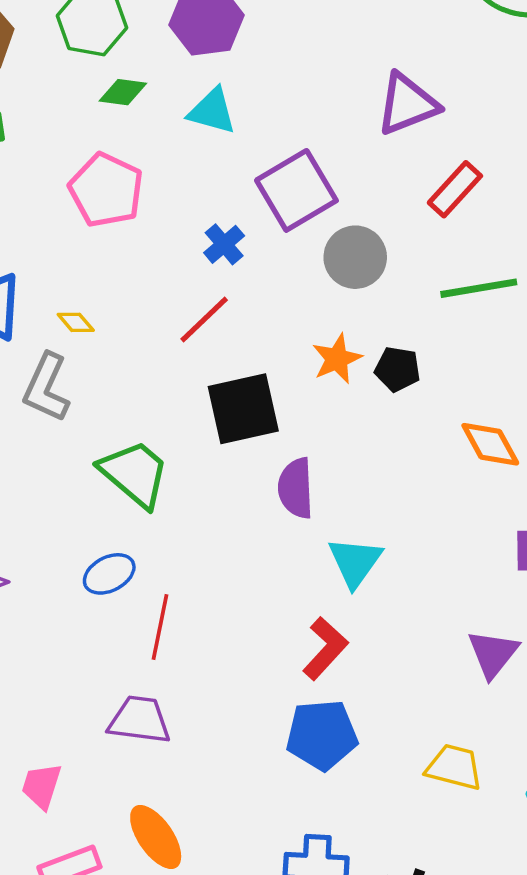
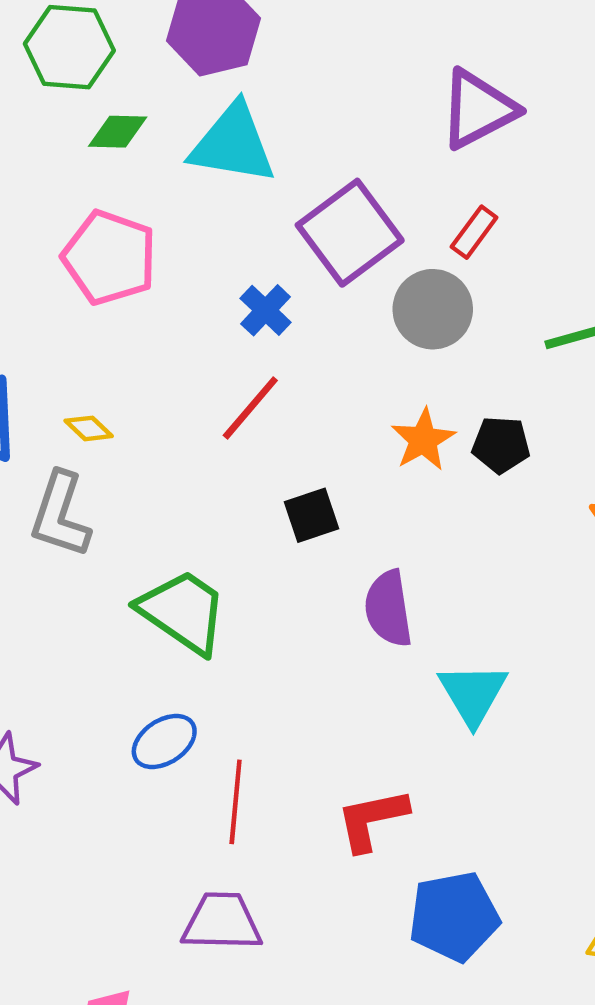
cyan triangle: (212, 111) -> (233, 144), size x1.4
red rectangle: (455, 189) -> (474, 232), moved, size x0.7
black square: (243, 409) -> (311, 515), size x0.6
red L-shape: (325, 648) -> (372, 819), moved, turned -138

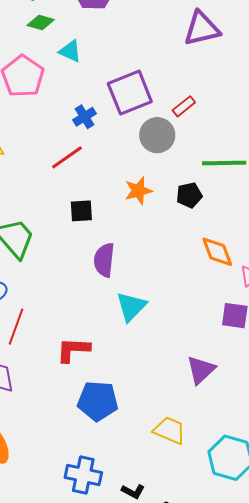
purple triangle: (478, 109) -> (202, 29), moved
cyan triangle: (233, 144) -> (70, 51), moved, size x0.6
black pentagon: (501, 445) -> (189, 195), moved, turned -30

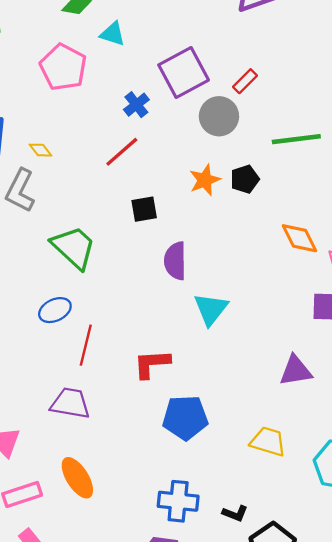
black pentagon: (189, 195) -> (245, 179), moved
purple triangle: (201, 370) -> (296, 371), turned 40

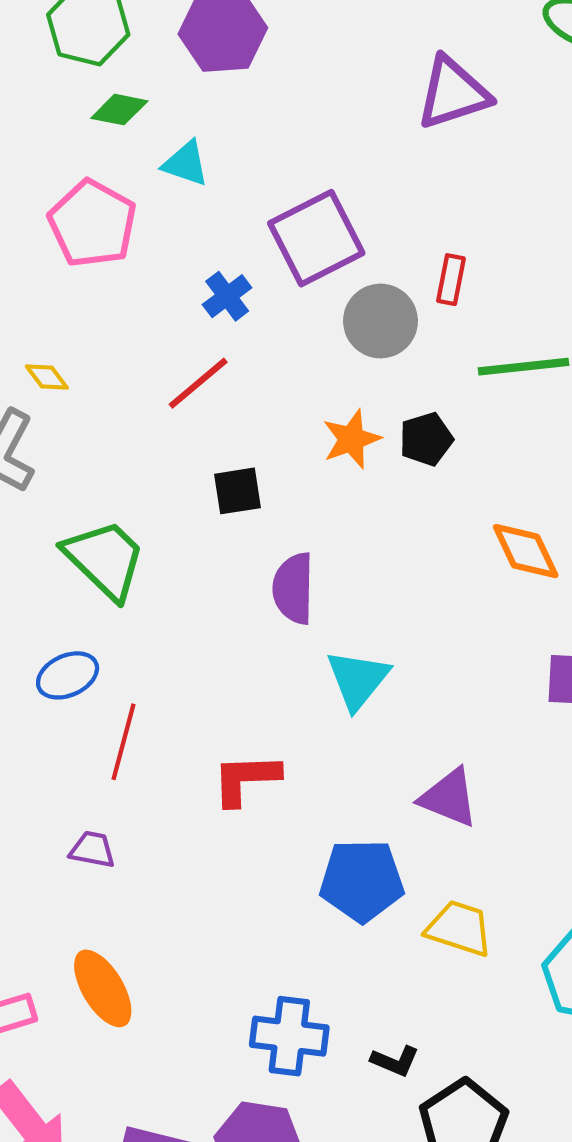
red rectangle: (245, 81) -> (451, 280), moved, turned -35
purple triangle: (296, 371) -> (449, 798), moved, turned 30
purple trapezoid: (70, 403) -> (92, 850), size x0.6
blue pentagon: (185, 418) -> (362, 881), moved

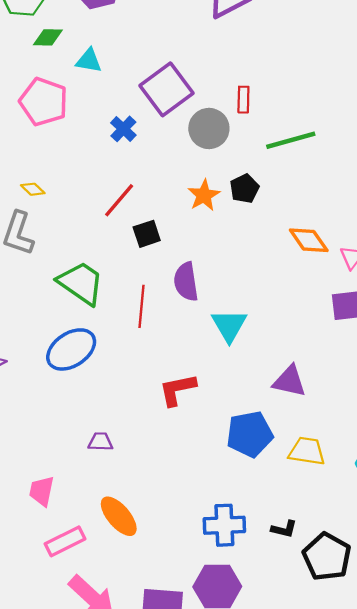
red line: (198, 383) -> (119, 200), moved
blue ellipse: (68, 675) -> (71, 349), size x1.5
red line: (123, 742) -> (141, 306), moved

